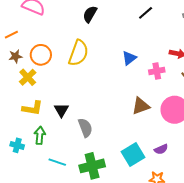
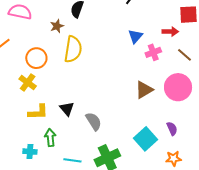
brown star: (15, 56) -> (57, 26), moved
blue triangle: (129, 58) -> (135, 36), moved
purple semicircle: (161, 149) -> (172, 129), turned -80

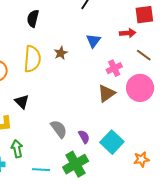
brown star: (57, 26) -> (61, 53), moved
pink cross: (153, 52) -> (114, 68), moved
black triangle: (67, 109) -> (22, 102), moved
purple semicircle: (172, 129) -> (84, 137), moved

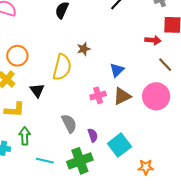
blue triangle: (93, 41) -> (117, 70), moved
yellow semicircle: (32, 59) -> (62, 67), moved
pink cross: (114, 68) -> (98, 95), moved

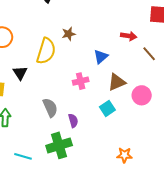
red arrow: (153, 40) -> (129, 36), moved
brown triangle: (122, 96) -> (117, 82), moved
pink circle: (156, 96) -> (142, 95), moved, size x0.7
cyan square: (119, 145) -> (107, 108), moved, size x0.7
cyan line: (45, 161) -> (23, 156), moved

